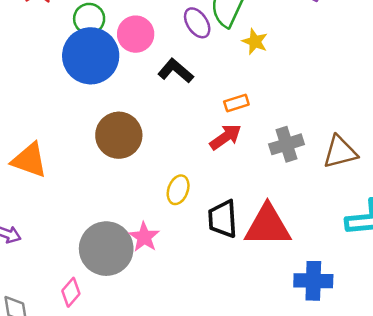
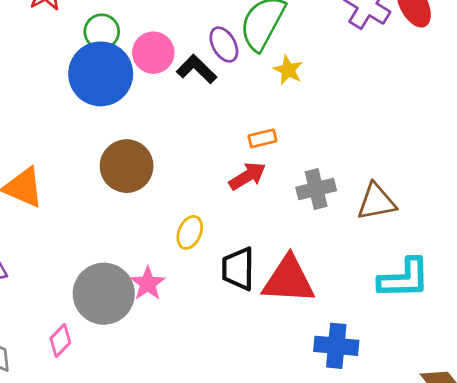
black L-shape: (176, 71) -> (197, 69), moved

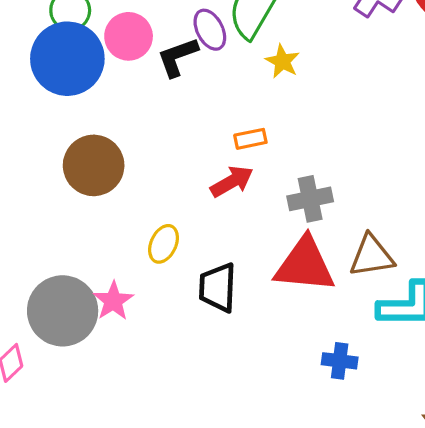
black L-shape: (197, 69) -> (178, 57), turned -66
brown triangle: (376, 202) -> (372, 256), moved
red triangle: (289, 280) -> (305, 265), moved
blue cross: (336, 346) -> (340, 361), moved, size x0.7

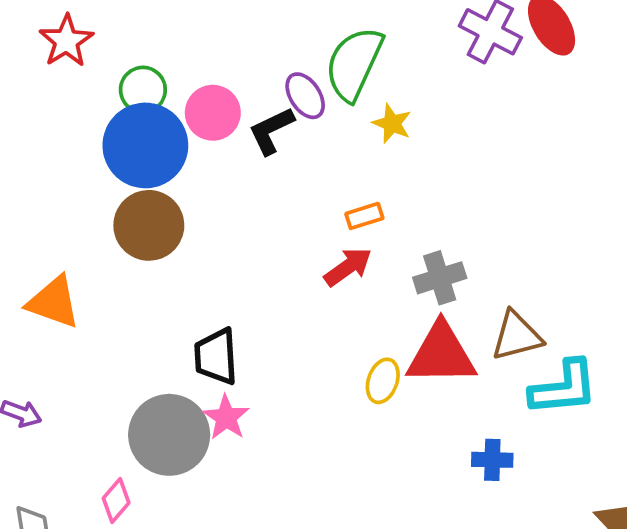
brown circle: (94, 165) -> (149, 225), moved
yellow ellipse: (164, 244) -> (383, 381), moved
black trapezoid: (218, 287) -> (216, 356), moved

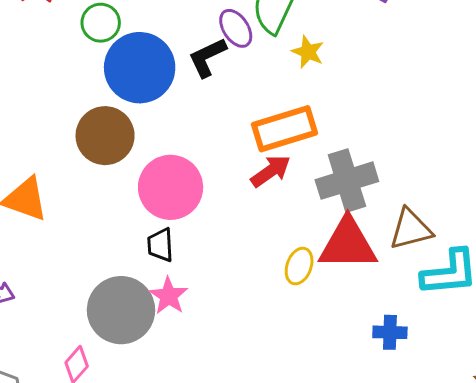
pink circle: (213, 113) -> (171, 187), moved, size x1.4
blue circle: (145, 145) -> (140, 68), moved
orange rectangle: (364, 216) -> (284, 129), size x2.0
gray cross: (440, 278) -> (347, 181), size x1.4
black trapezoid: (216, 356) -> (160, 245), size x0.7

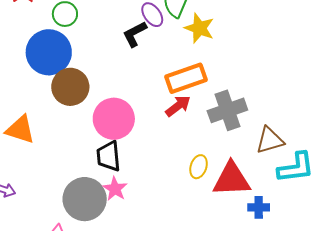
yellow star: (308, 52) -> (199, 28), size x1.4
blue circle: (140, 68) -> (49, 52), moved
red triangle: (348, 244) -> (232, 179), moved
black trapezoid: (160, 245) -> (109, 156), size x1.4

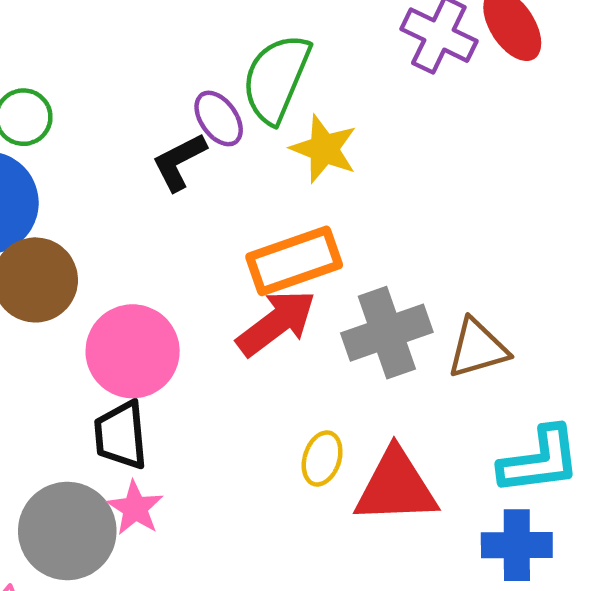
red arrow: (178, 106) -> (276, 323), size x1.4
brown triangle: (270, 140) -> (478, 348), moved
blue cross: (259, 207) -> (517, 545), moved, size x1.4

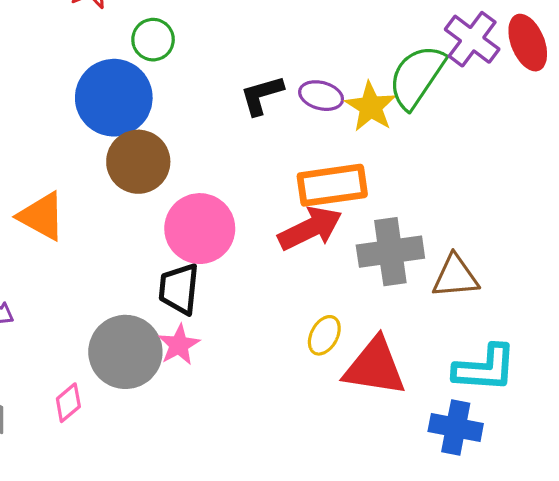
green semicircle: (276, 78) -> (417, 77), moved
purple ellipse: (219, 118) -> (321, 96), moved, turned -51

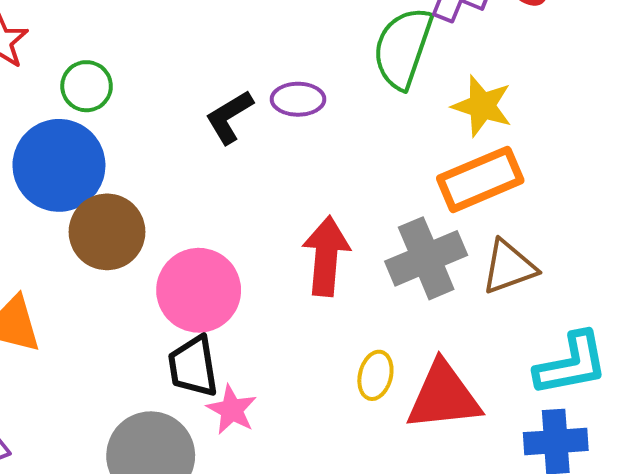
yellow star: (371, 107) -> (482, 106), moved
orange rectangle: (332, 185) -> (480, 179), moved
red arrow: (310, 228) -> (326, 256), turned -44
pink star: (179, 345) -> (232, 410), moved

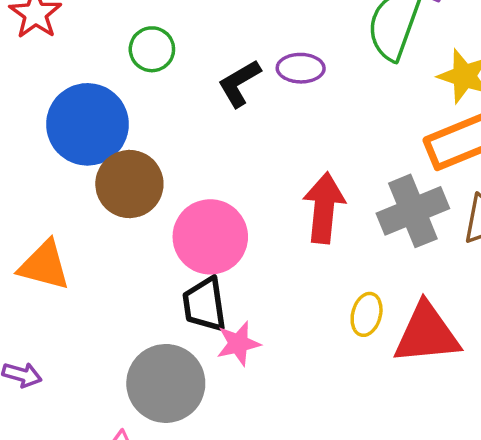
green circle: (87, 86) -> (152, 49), moved
pink star: (232, 410) -> (238, 343), turned 30

